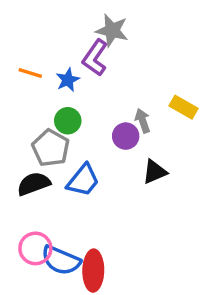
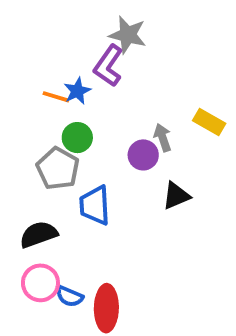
orange line: (30, 73) -> (56, 97), moved
blue trapezoid: (83, 180) -> (95, 205), turned 138
black semicircle: (34, 184) -> (39, 234), moved
blue semicircle: (61, 260) -> (70, 296), size x0.6

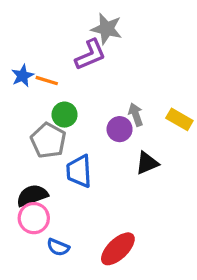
purple L-shape: (108, 66) -> (90, 55), turned -148
blue star: (77, 91) -> (22, 76), moved
yellow rectangle: (209, 122) -> (179, 119), moved
pink circle: (40, 283) -> (34, 218), moved
red ellipse: (106, 308) -> (118, 249), moved, turned 45

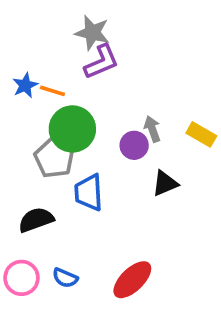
gray star: (107, 29) -> (92, 33), moved
green circle: (65, 115) -> (72, 129), size x1.6
pink circle: (34, 218) -> (22, 278), moved

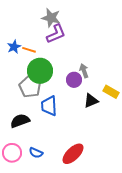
yellow rectangle: (201, 134) -> (111, 92), moved

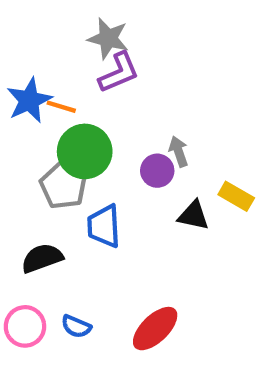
blue star: (14, 47) -> (29, 100), size x1.5
black triangle: (91, 101) -> (193, 215), turned 35

